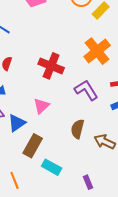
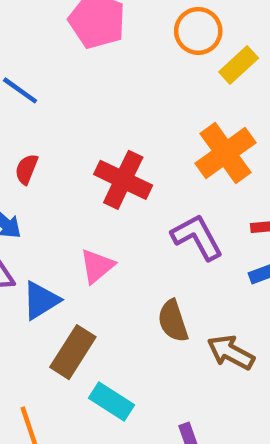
brown semicircle: (77, 129) -> (173, 321), turned -36

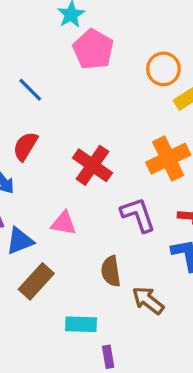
red semicircle: (26, 169) -> (25, 146), size x1.4
pink triangle: (97, 266) -> (64, 223), turned 40
cyan rectangle: (111, 401) -> (81, 324), moved, turned -40

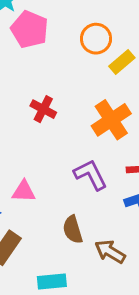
red cross: (93, 165) -> (43, 109), moved, size x0.7

